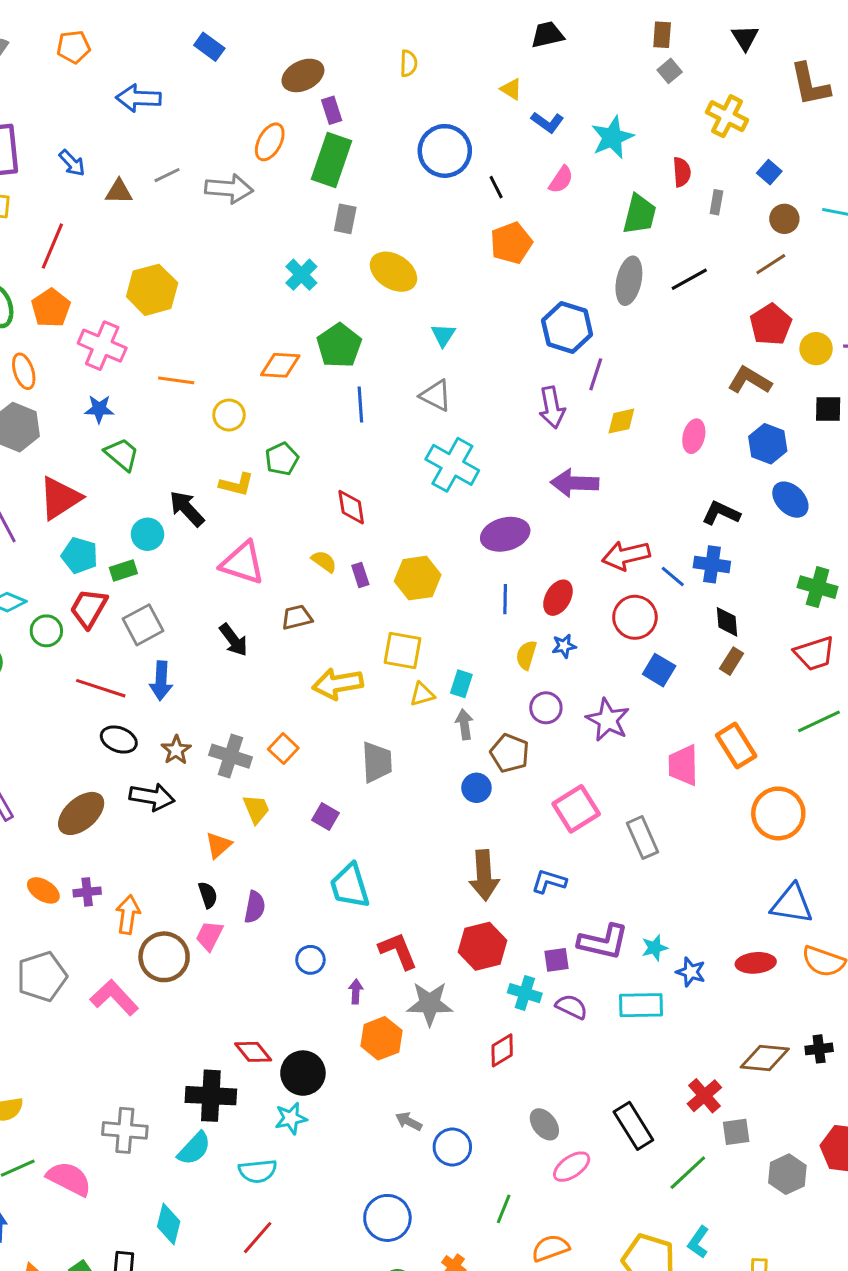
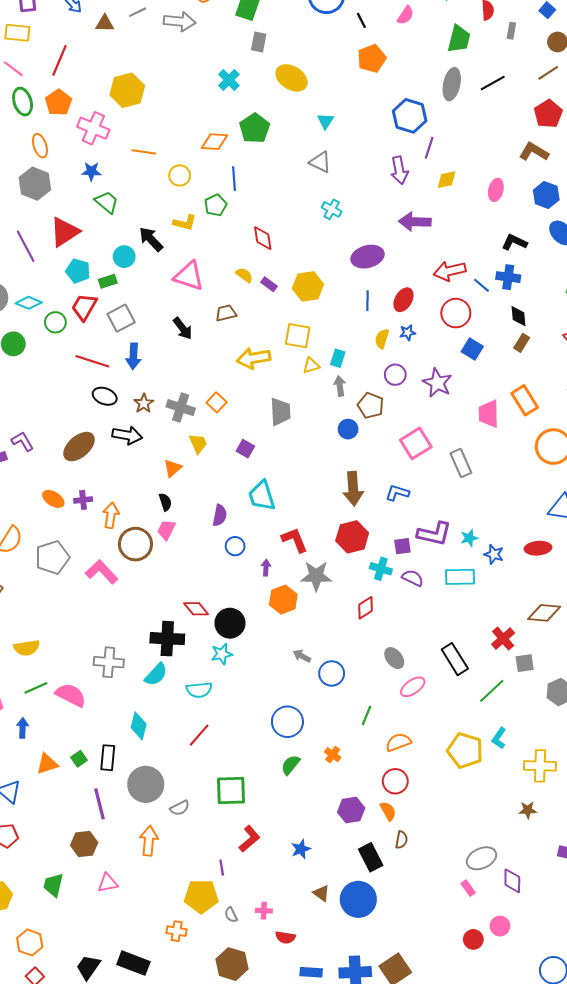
blue line: (360, 404) -> (234, 179), moved
cyan cross: (452, 465) -> (332, 209), size x0.6
purple rectangle: (360, 575) -> (269, 284), turned -35
purple semicircle: (255, 907) -> (220, 515), moved

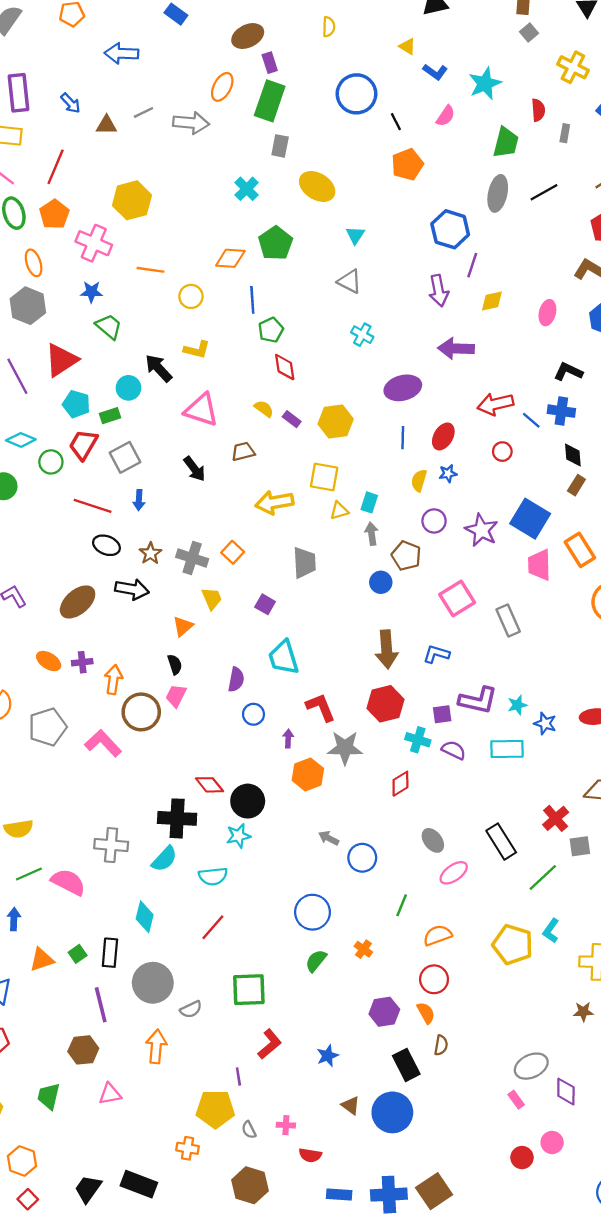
green pentagon: (216, 205) -> (271, 330), moved
red circle: (456, 313) -> (502, 452), size x0.6
blue square: (472, 349) -> (530, 519), moved, size x1.6
blue arrow: (133, 356) -> (139, 500), size x0.7

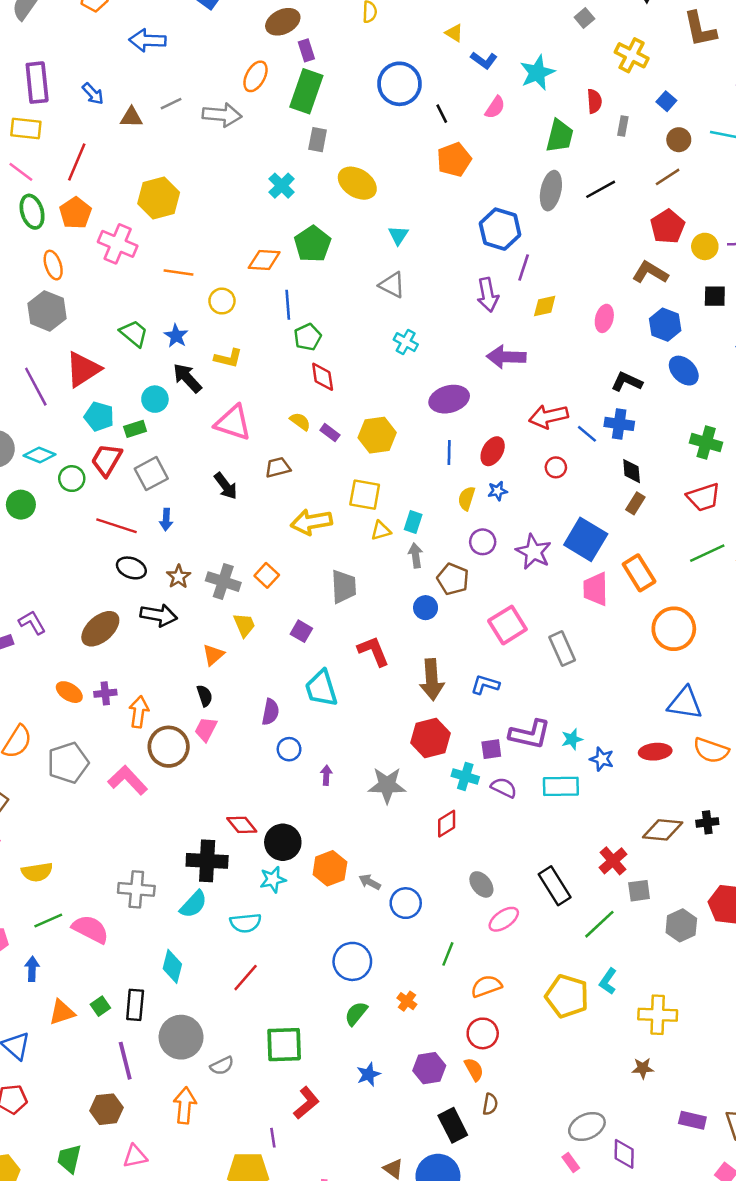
blue star: (91, 292) -> (176, 336), moved, turned 30
red L-shape: (321, 707) -> (373, 651), moved
orange hexagon: (308, 774) -> (330, 868), moved
blue star: (328, 1056) -> (368, 1074), moved

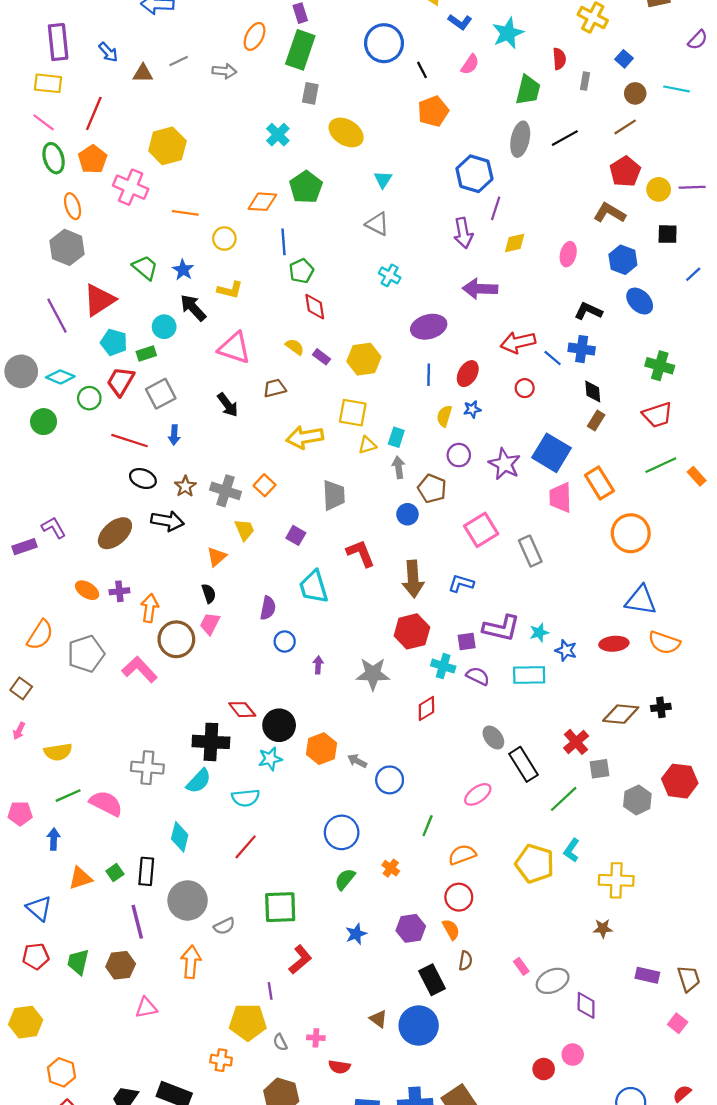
gray arrow: (222, 115) -> (224, 71), size x0.7
gray ellipse: (481, 884) -> (493, 738), moved
green trapezoid: (69, 1159) -> (78, 962), moved
pink rectangle: (571, 1163) -> (521, 966), moved

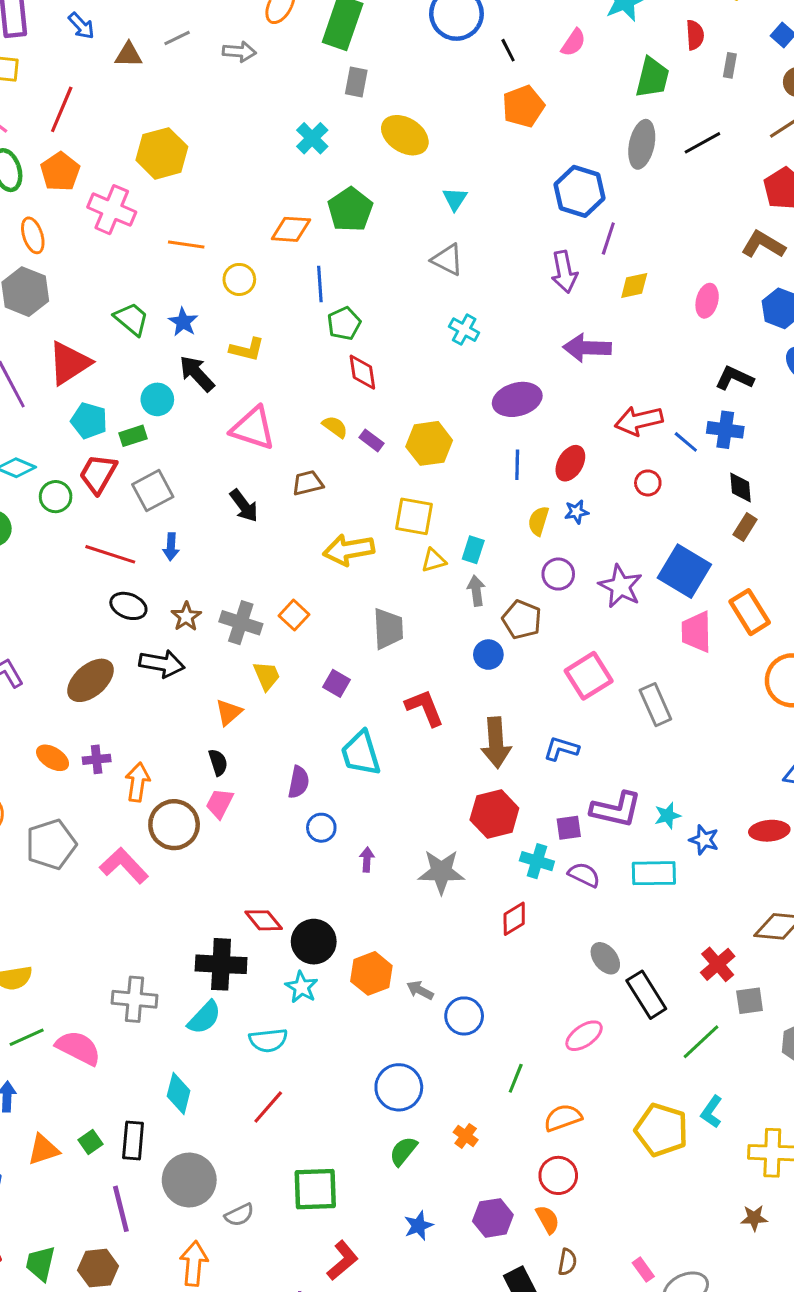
cyan star: (270, 759) -> (302, 987), turned -30

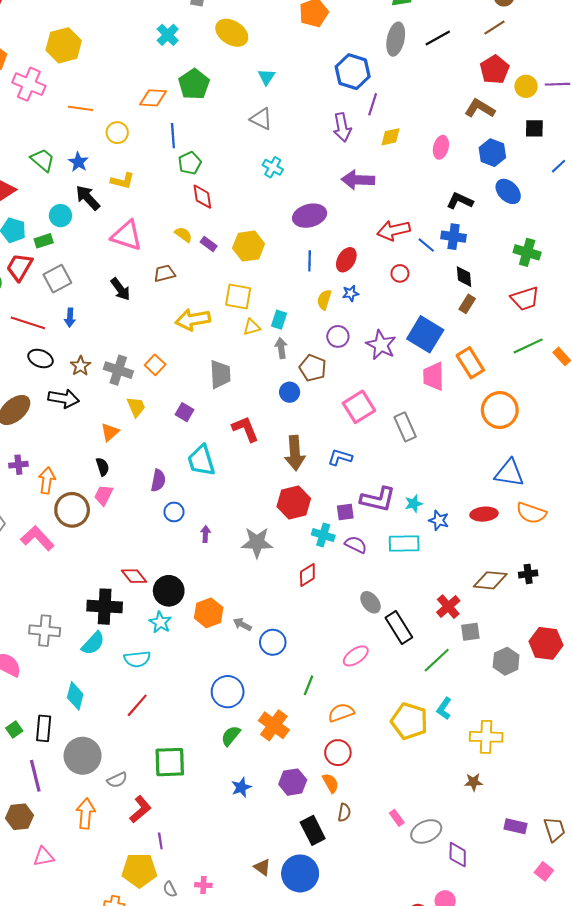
orange cross: (466, 1136) -> (274, 725), size x1.8
red L-shape: (343, 1260) -> (140, 809), moved

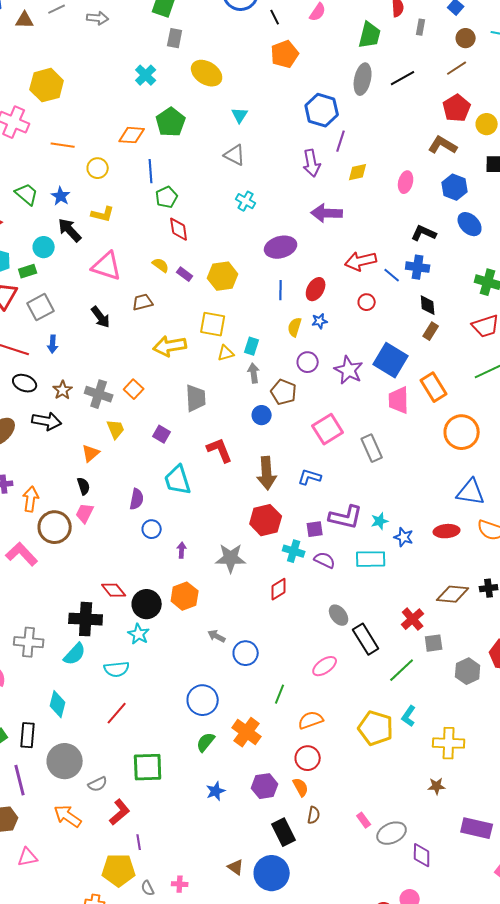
orange hexagon: (209, 613) -> (185, 596), moved
orange arrow: (86, 814) -> (68, 816), turned -60
purple rectangle: (516, 826) -> (477, 828), size x1.4

